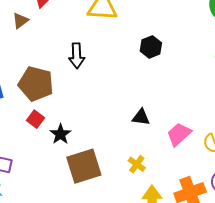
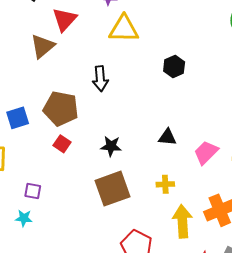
brown triangle: (20, 21) -> (42, 46), size x1.5
black star: (60, 134) -> (111, 146), moved, turned -30
yellow cross: (137, 164) -> (165, 184), turned -36

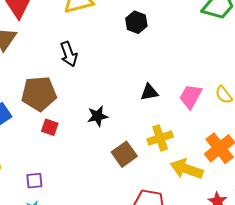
yellow cross: (165, 184) -> (160, 138), size x1.4
brown square: (113, 189) -> (124, 154), moved, size x0.7
yellow arrow: (182, 221) -> (187, 169), turned -52

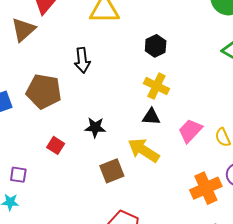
red square: (50, 127) -> (56, 145), moved
yellow cross: (160, 138) -> (157, 86), moved, turned 30
yellow arrow: (187, 169) -> (144, 150), moved

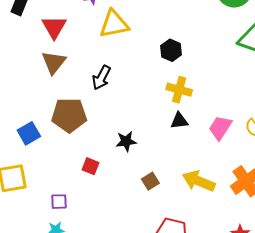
brown triangle: (23, 30) -> (54, 62), moved
black arrow: (82, 60) -> (101, 78), turned 45
yellow arrow: (144, 150) -> (199, 181), moved
brown square: (112, 171) -> (150, 181), size x0.7

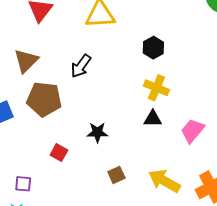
brown triangle: (54, 62) -> (26, 61), moved

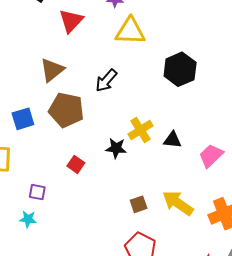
black hexagon: (153, 48) -> (180, 69), size x1.5
yellow cross: (156, 88) -> (140, 130), moved, turned 30
brown square: (116, 175) -> (139, 204), moved

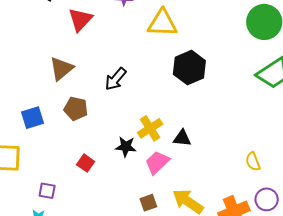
yellow triangle: (130, 31) -> (162, 23), moved
brown pentagon: (66, 110) -> (76, 109), size x0.7
pink trapezoid: (211, 156) -> (157, 162), moved

